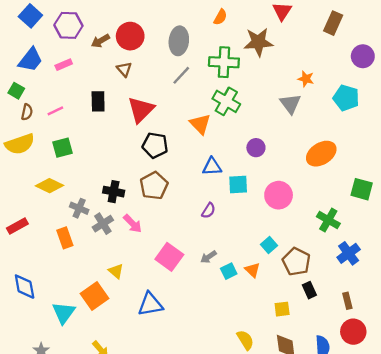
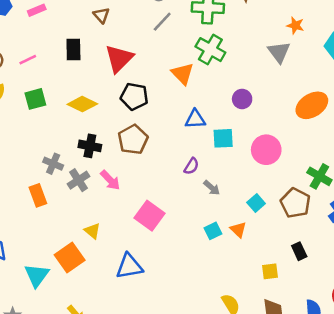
yellow diamond: (49, 186) -> (82, 104), moved
gray arrow: (208, 257) -> (212, 188), moved, turned -105
brown pentagon: (296, 262) -> (295, 203), moved

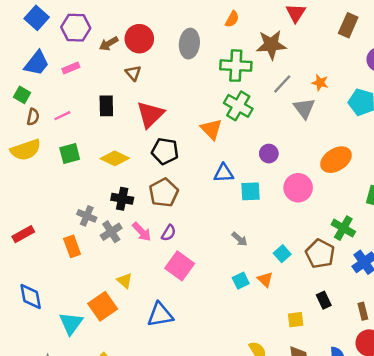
gray line: (162, 22) -> (282, 84), moved
pink circle: (266, 150) -> (298, 188), moved
purple semicircle: (191, 166) -> (169, 233), moved

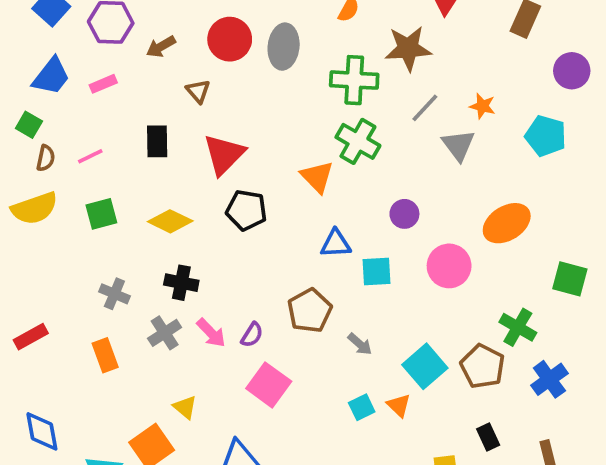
red circle: (139, 39) -> (230, 39), moved
brown pentagon: (164, 193) -> (310, 311), moved
gray cross: (87, 216) -> (114, 294), moved
cyan square: (282, 254) -> (425, 366), size x1.6

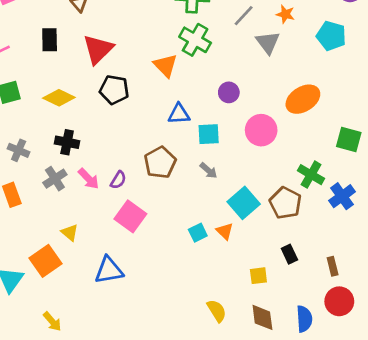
gray arrow: (360, 344) -> (209, 171), moved
blue cross: (549, 379) -> (342, 196), moved

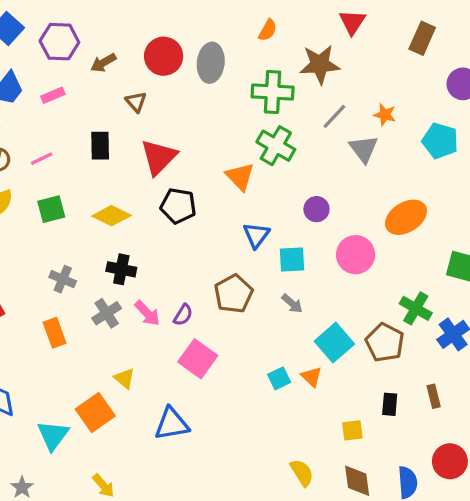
blue triangle: (179, 114) -> (256, 235), turned -50
black rectangle: (289, 254) -> (390, 404), turned 30
brown rectangle: (333, 266) -> (434, 396), moved

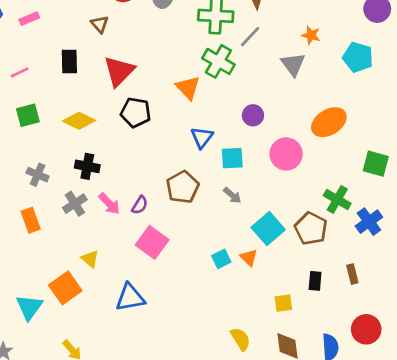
gray line: (334, 116) -> (250, 37), moved

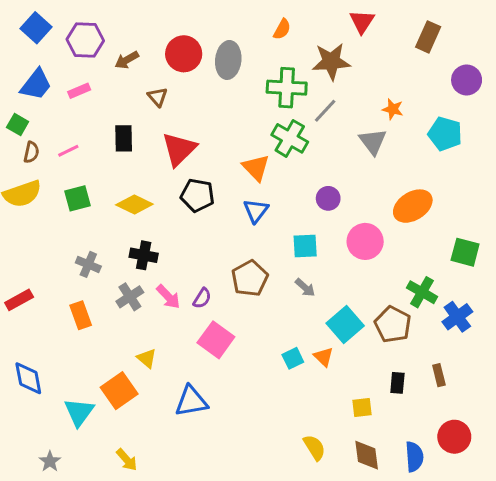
blue triangle: (202, 137) -> (256, 211), moved

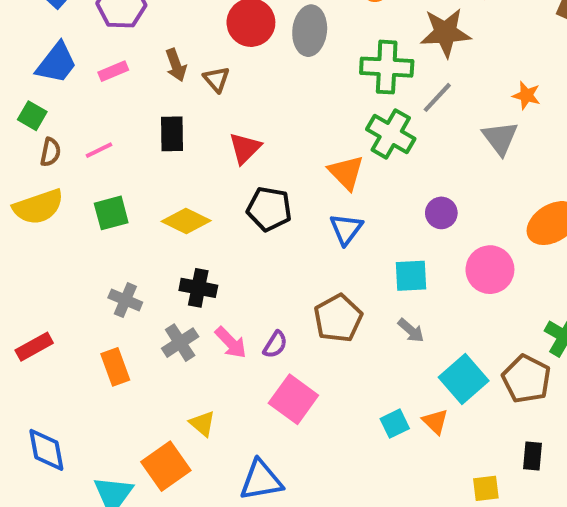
brown arrow: (127, 60) -> (176, 65), moved, turned -80
red triangle: (179, 149) -> (245, 148), size x0.7

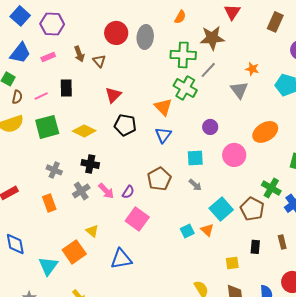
black rectangle: (172, 134) -> (66, 88), moved
green square: (111, 213) -> (47, 127), size x1.4

